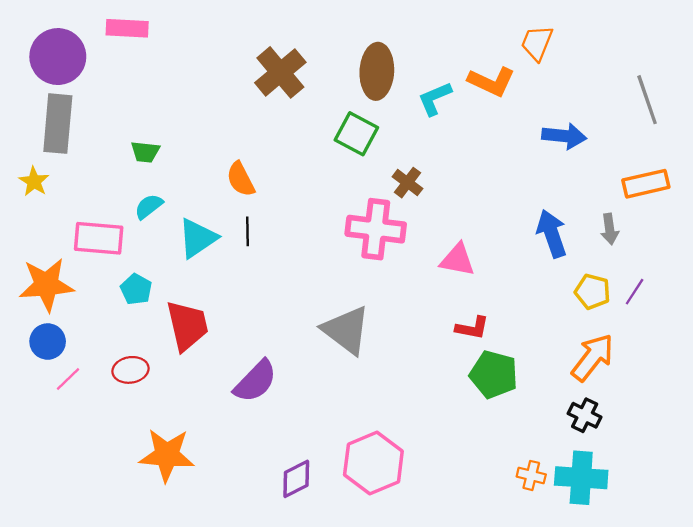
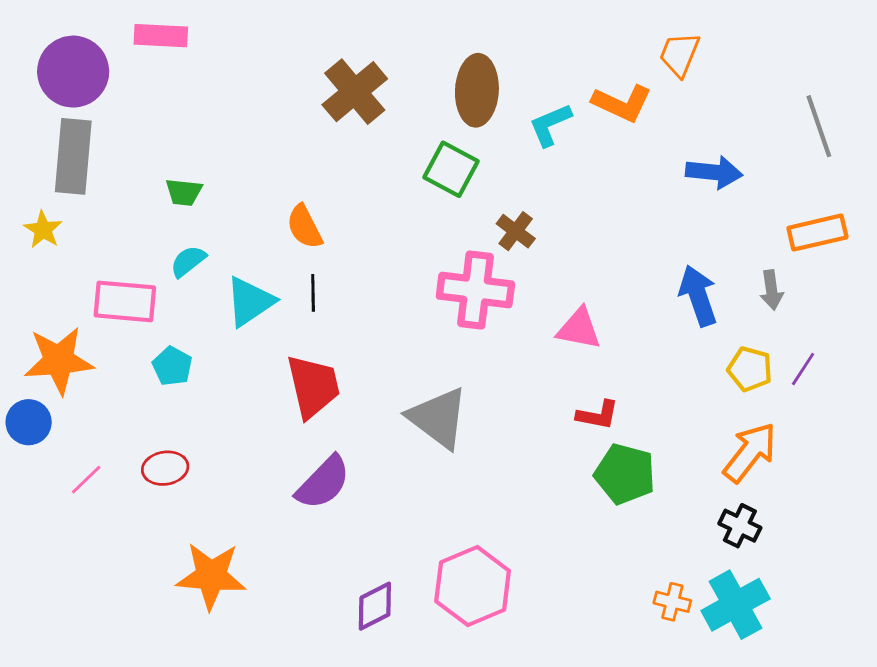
red trapezoid: (187, 326) -> (313, 386), moved
blue circle: (48, 342) -> (29, 422), moved
cyan cross: (581, 478) -> (736, 605), turned -33

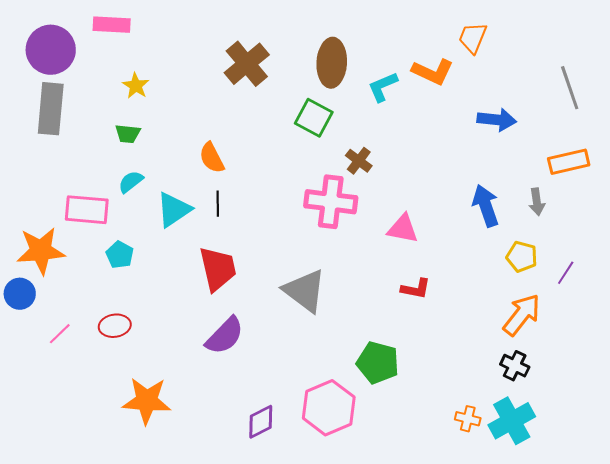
yellow star: (43, 230) -> (136, 86), moved
purple line: (803, 369) -> (566, 273), moved
green pentagon: (625, 474) -> (378, 363), moved

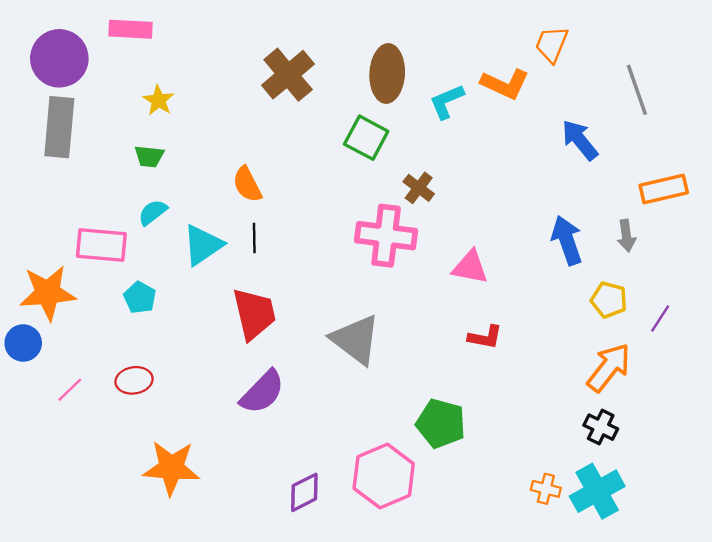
gray line: (570, 88) -> (637, 90), moved
blue arrow: (497, 120) -> (580, 140), turned -135

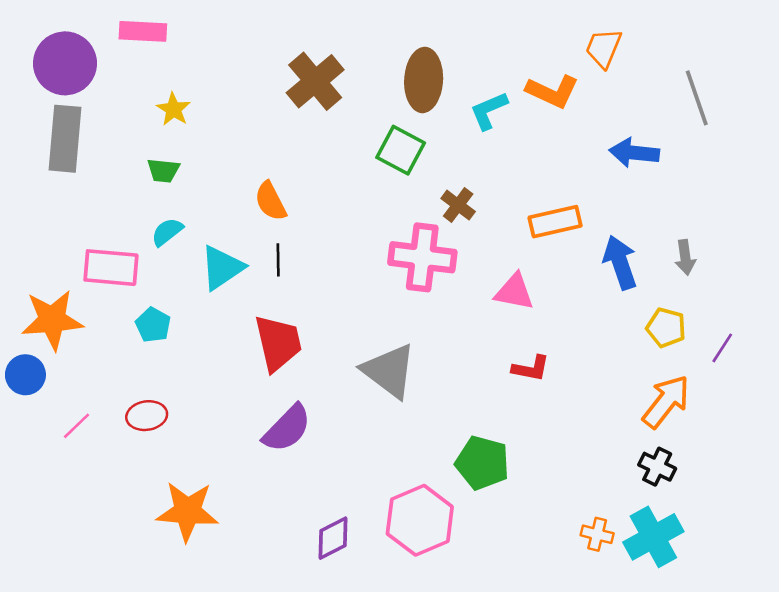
blue arrow: (580, 140) -> (634, 153), turned -45
orange rectangle: (664, 189) -> (555, 222), moved

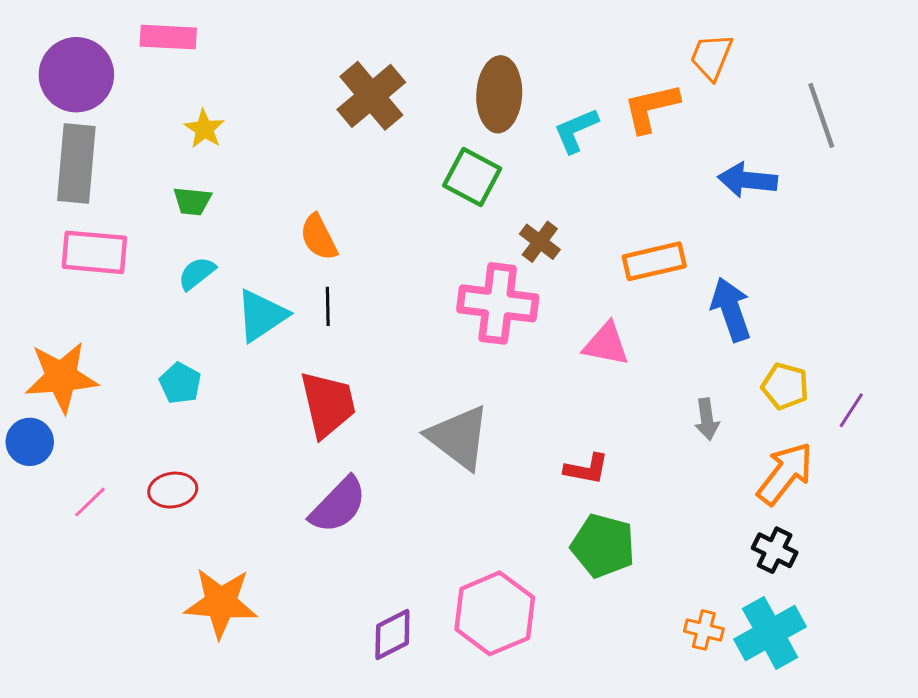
orange L-shape: (553, 91) -> (651, 108), turned 142
gray arrow: (685, 257) -> (707, 419), moved
pink rectangle: (111, 268) -> (94, 252), moved
red L-shape: (531, 368) -> (586, 469), moved
green pentagon: (482, 463) -> (603, 546), moved

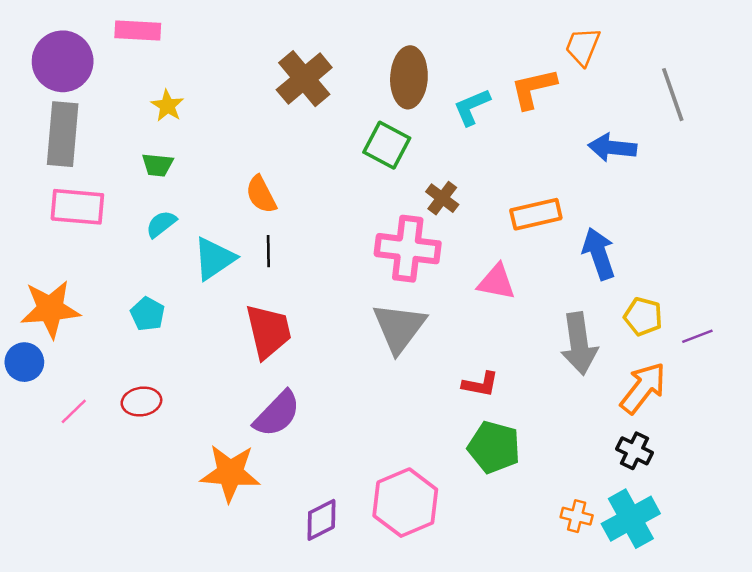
purple line: (851, 410) -> (697, 336), turned 36
gray arrow: (707, 419) -> (579, 344), size x1.8
gray triangle: (459, 437) -> (399, 328), moved, turned 30
orange star: (221, 603) -> (230, 473), moved

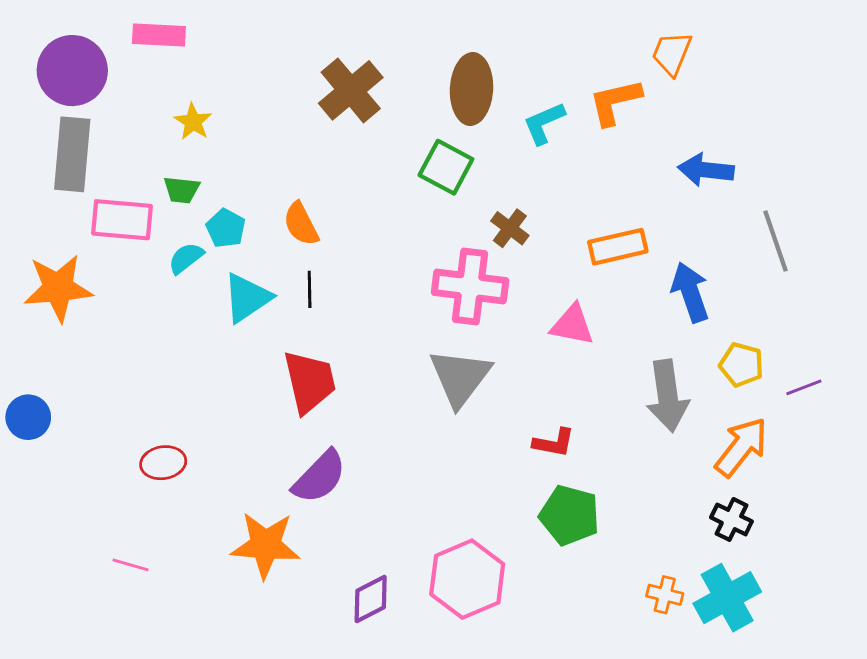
gray line: (673, 95) -> (776, 241), moved
pink rectangle: (77, 207) -> (122, 220), moved
orange star: (50, 309) -> (58, 288), moved
cyan pentagon: (148, 314) -> (226, 228), moved
pink line: (74, 411) -> (131, 565), moved, turned 60

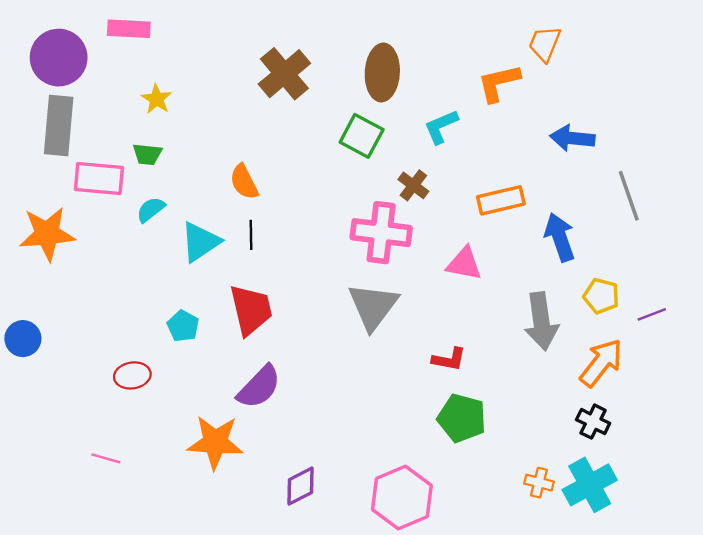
cyan L-shape: (544, 123) -> (441, 127), moved
cyan pentagon: (226, 228) -> (183, 326), moved
pink hexagon: (467, 579) -> (402, 498), moved

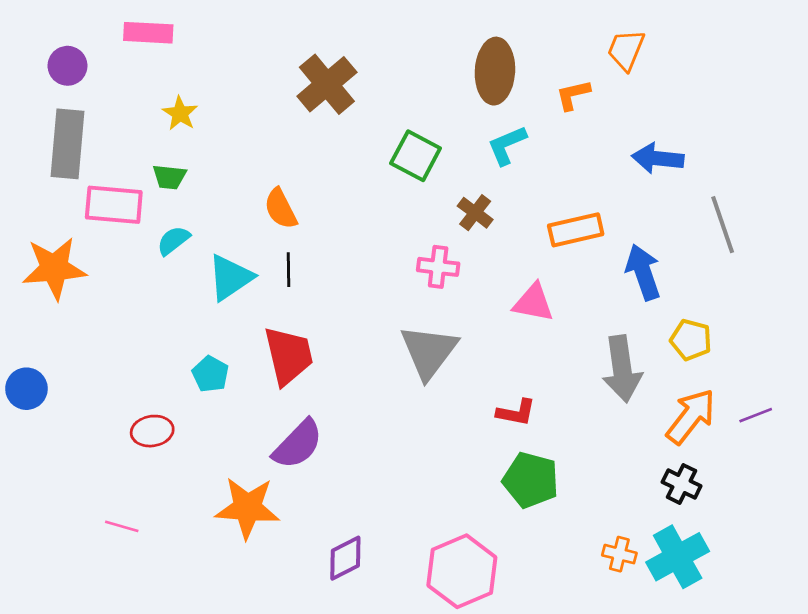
purple circle: (59, 58) -> (67, 66), size x0.6
brown ellipse: (382, 73) -> (495, 71), moved
orange L-shape: (499, 83) -> (573, 95), size x0.7
pink cross: (381, 233) -> (438, 267), size x0.6
purple line: (652, 314) -> (756, 415), moved

